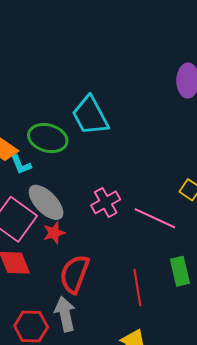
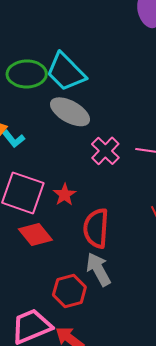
green ellipse: (48, 138) -> (27, 74), moved
gray ellipse: (46, 202) -> (70, 112), moved

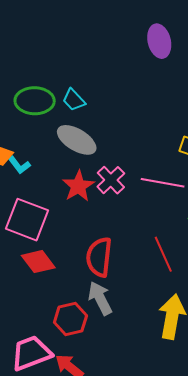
cyan trapezoid: (66, 72) -> (74, 100), size x0.6
red star: (65, 195) -> (78, 186), moved, size x1.4

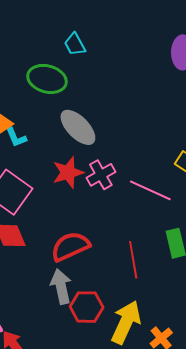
cyan trapezoid: (74, 100) -> (75, 44), moved
red semicircle: (99, 257) -> (70, 246), turned 45
red hexagon: (70, 319) -> (87, 307), moved

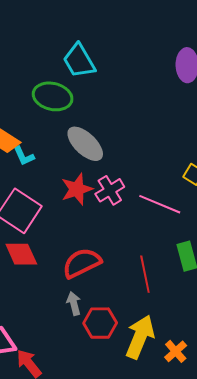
cyan trapezoid: (75, 44) -> (79, 61), size x1.5
gray arrow: (61, 287) -> (74, 303), size x0.7

